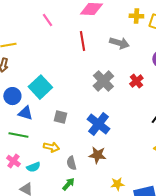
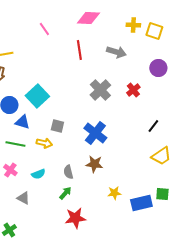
yellow arrow: (51, 147) -> (44, 143), moved
cyan semicircle: (33, 167) -> (38, 174), moved

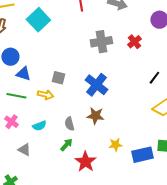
gray cross: (100, 90) -> (101, 42), turned 35
cyan square: (37, 96) -> (38, 20), moved
red star: (75, 218) -> (85, 162), moved, turned -30

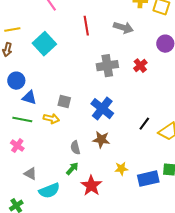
black line: (154, 78) -> (144, 124), moved
cyan semicircle: (39, 126) -> (49, 191), moved, size x1.5

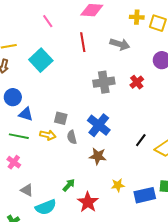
gray semicircle: (75, 148) -> (72, 137), moved

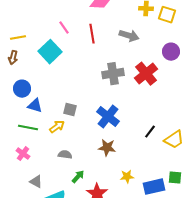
pink line: (48, 21) -> (64, 28), moved
red cross: (137, 82) -> (146, 74), size x1.6
yellow arrow: (48, 135) -> (57, 127), turned -49
gray semicircle: (72, 137) -> (65, 155), moved, turned 112

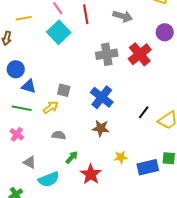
yellow line: (18, 38) -> (24, 18), moved
cyan square: (50, 52) -> (59, 32), moved

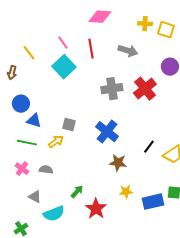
yellow line: (24, 18) -> (29, 53), turned 63
brown star: (101, 128) -> (118, 163), moved
gray semicircle: (59, 135) -> (46, 170), moved

